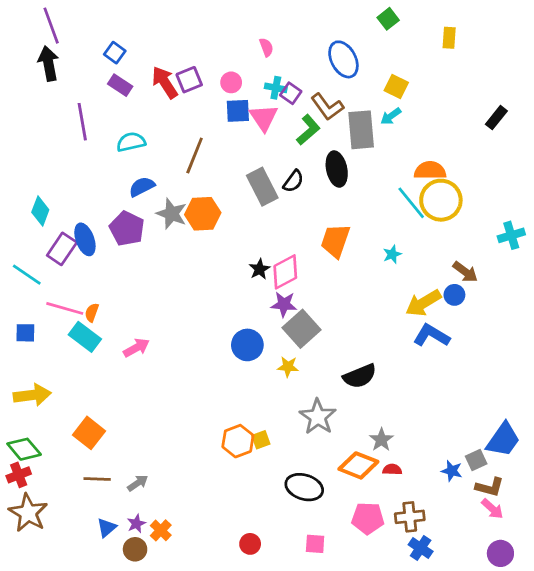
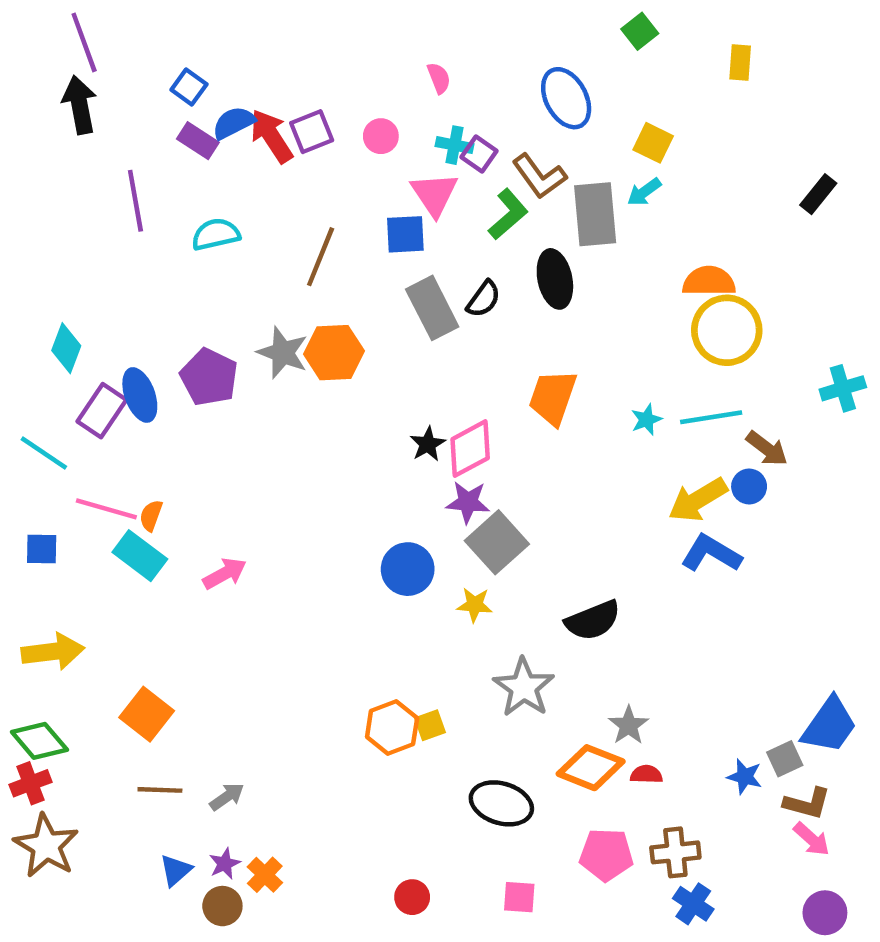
blue square: (238, 111) -> (405, 234), moved
blue semicircle: (142, 187) -> (234, 123), moved
cyan line: (411, 203) -> (711, 417), moved, turned -60

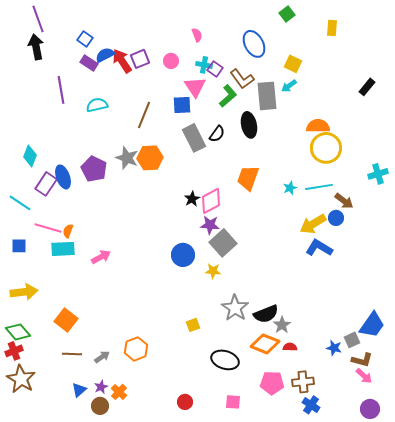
cyan rectangle: (140, 556) -> (63, 249), turned -40
black semicircle: (593, 620) -> (266, 314), moved
orange hexagon: (392, 728) -> (136, 349), moved

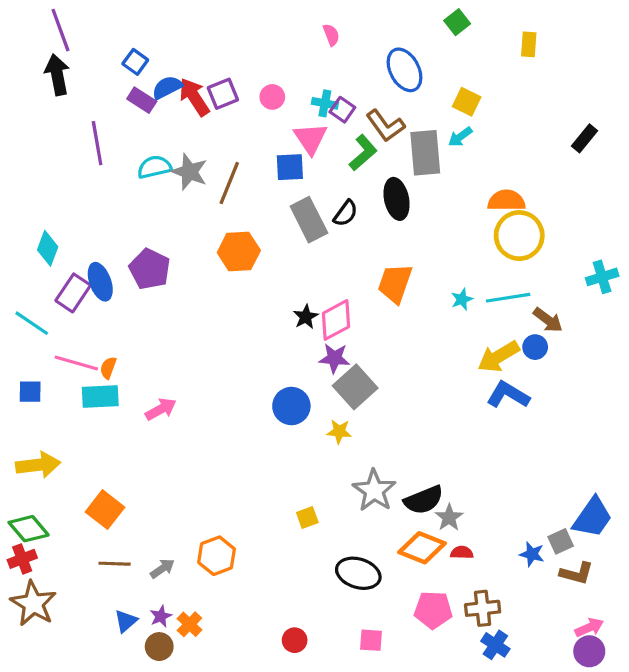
pink semicircle: (197, 35) -> (331, 35), moved
gray star: (127, 158) -> (189, 172), moved
pink arrow: (364, 376) -> (589, 627), moved, turned -66

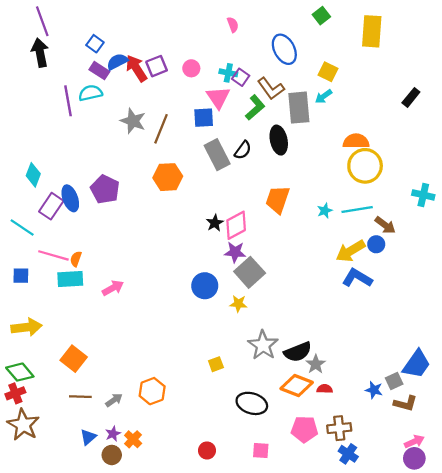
yellow rectangle: (529, 44) -> (372, 31), size x1.8
cyan semicircle: (154, 167) -> (90, 93), moved
cyan cross: (602, 277) -> (423, 195), turned 30

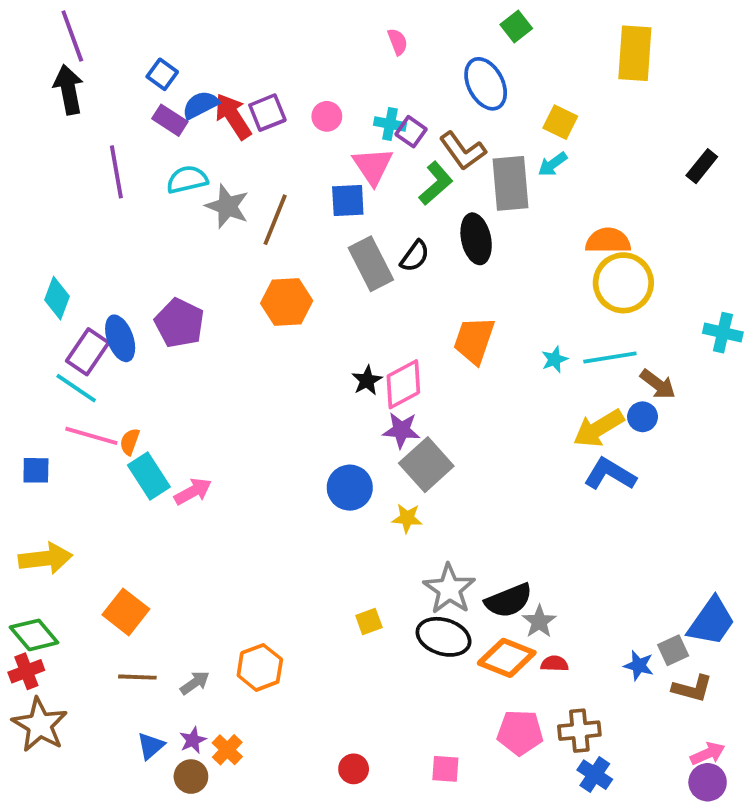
green square: (321, 16) -> (516, 26), moved
cyan semicircle: (90, 93) -> (187, 180), moved
cyan line: (22, 227) -> (76, 388), moved
cyan rectangle: (70, 279) -> (149, 476), moved, turned 60
black ellipse: (252, 403) -> (444, 637), moved

